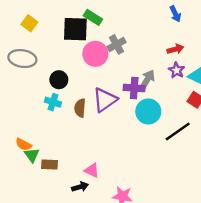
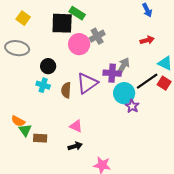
purple star: (177, 70) -> (132, 106), moved
black line: (178, 132) -> (147, 81), moved
pink triangle: (92, 170) -> (76, 126), moved
black arrow: (80, 187) -> (75, 146), moved

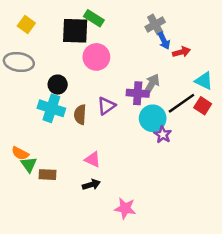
blue arrow: (147, 10) -> (164, 41), moved
gray cross: (97, 36) -> (155, 24), moved
purple triangle: (87, 83) -> (106, 106), size x0.7
cyan cross: (43, 85) -> (51, 108), size x1.5

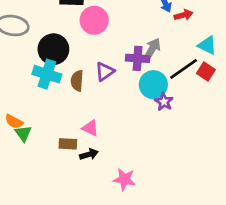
black circle: (58, 85) -> (53, 49), size x1.5
brown rectangle: (48, 175) -> (68, 144), moved

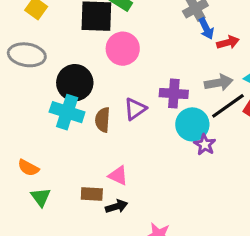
gray arrow: (152, 49) -> (219, 83), moved, turned 50
green triangle: (23, 133) -> (41, 197), moved

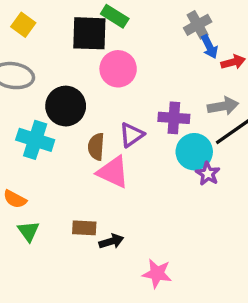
cyan cross: (67, 112) -> (35, 140), moved
pink triangle: (118, 175) -> (113, 172), moved, size x1.5

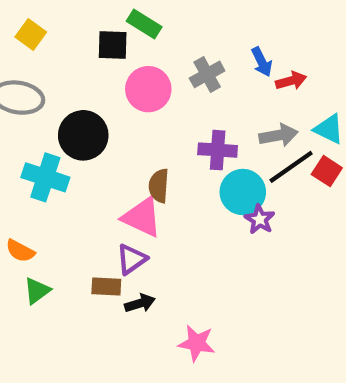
gray cross: (198, 25) -> (207, 74), moved
black square: (89, 33) -> (113, 45), size x0.7
purple triangle: (132, 135) -> (132, 259), moved
brown semicircle: (96, 147) -> (159, 186), moved
green triangle: (28, 231) -> (37, 291), turned 30

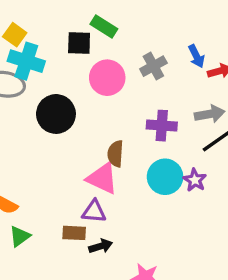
cyan cross: (45, 177) -> (26, 61), moved
cyan circle: (243, 192) -> (165, 177), moved
purple triangle: (132, 259) -> (94, 211), turned 40

